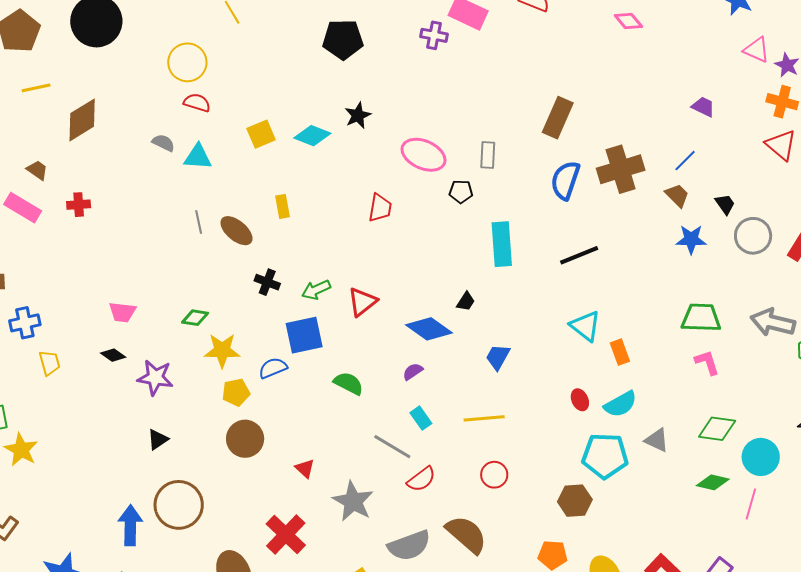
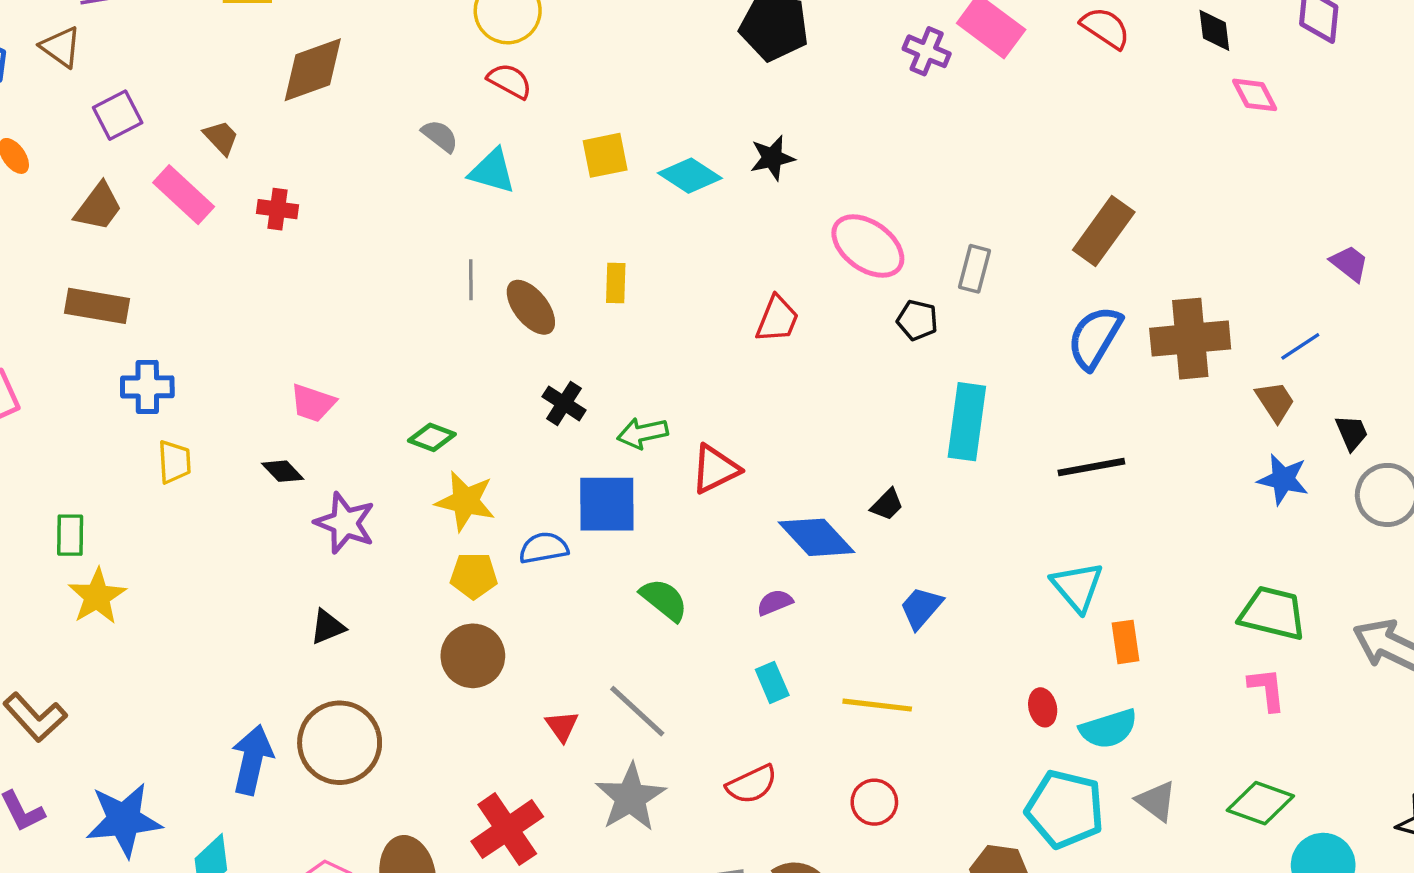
gray line: (392, 447) -> (637, 711), moved

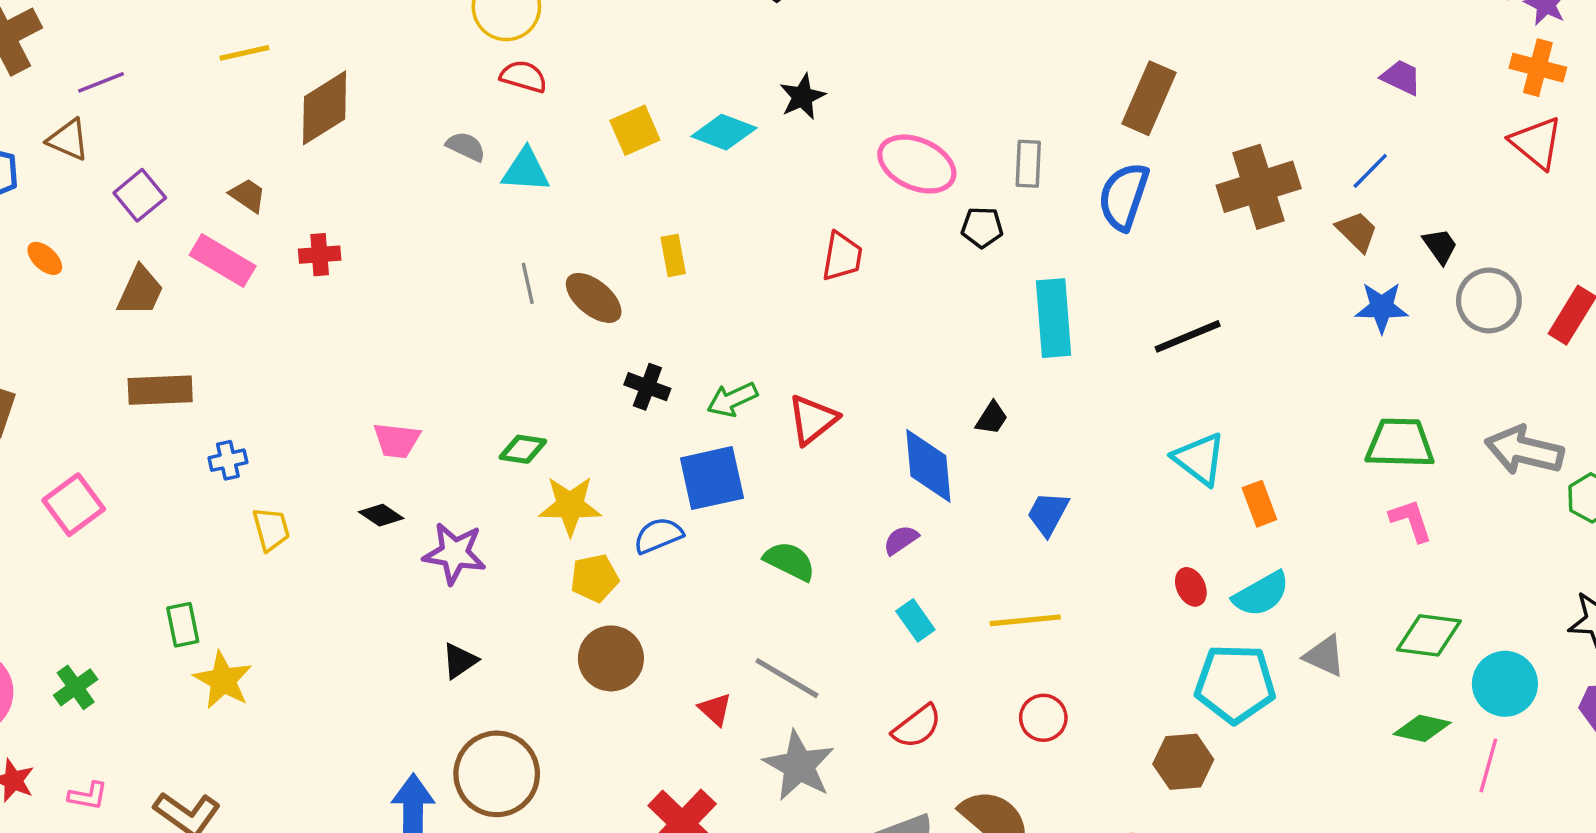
blue semicircle: (1095, 338) -> (1124, 196), moved
blue cross: (147, 387) -> (228, 460), size x0.7
blue diamond: (817, 537) -> (928, 466), turned 50

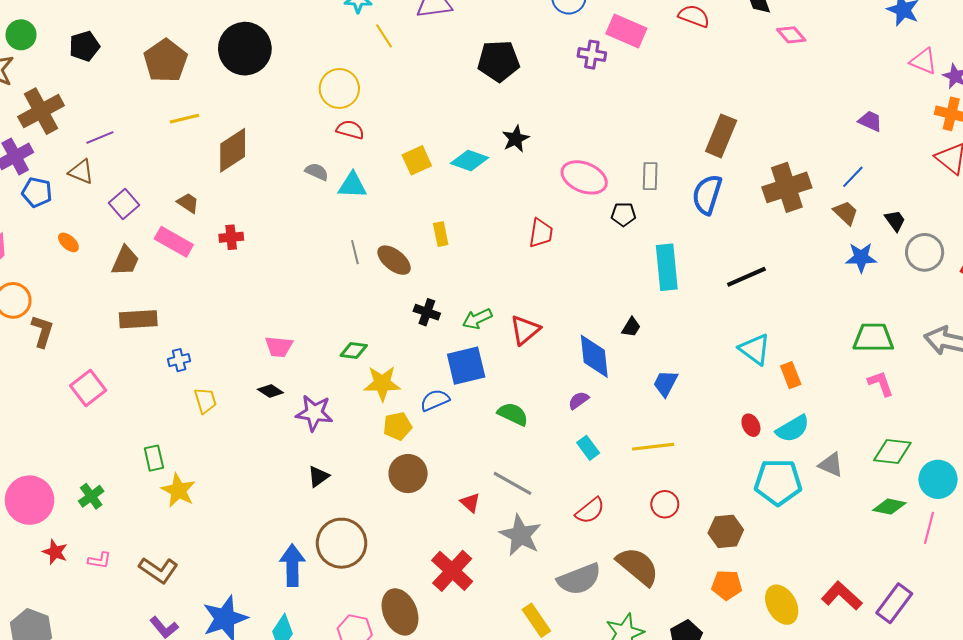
brown hexagon: (1183, 762) -> (726, 531), moved

